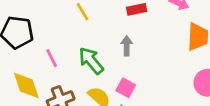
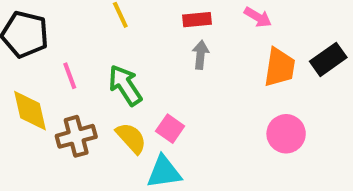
gray arrow: (127, 46) -> (200, 55), moved

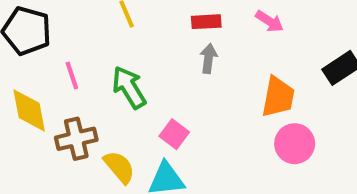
orange trapezoid: (279, 67) -> (278, 97), moved
yellow semicircle: (131, 138) -> (119, 167), moved

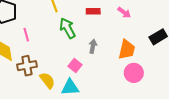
gray arrow: (208, 58) -> (93, 46), moved
green arrow: (129, 87) -> (68, 28), moved

